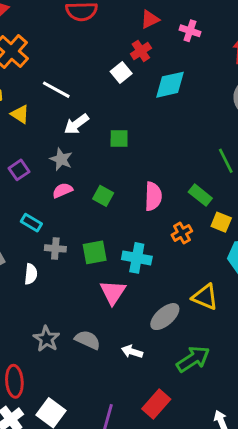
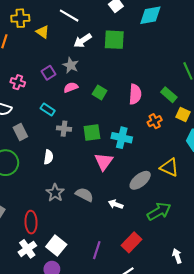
green square: (119, 139) -> (114, 40), moved, size x1.5
purple square: (19, 170) -> (49, 73), moved
white semicircle: (31, 274) -> (48, 157), moved

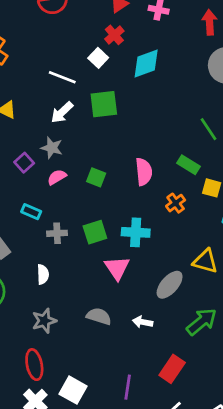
white line: (69, 16) -> (62, 77), moved
gray star: (55, 193) -> (44, 321), moved, turned 30

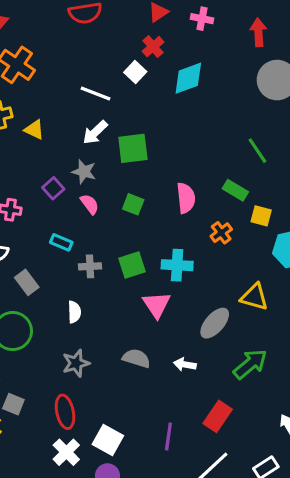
green square: (104, 104) -> (133, 148), moved
pink semicircle: (57, 177) -> (90, 204), turned 84

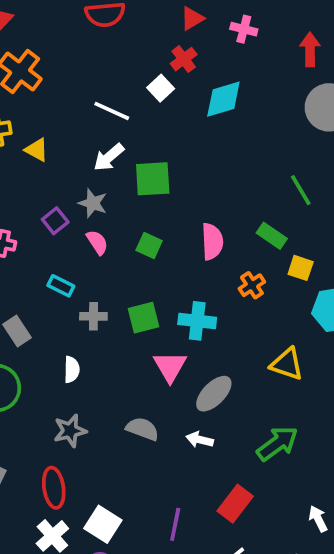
gray ellipse: (215, 323) -> (214, 394), moved

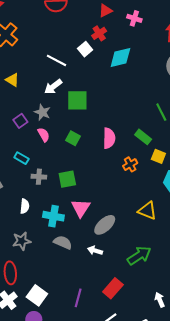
cyan cross: (197, 321) -> (53, 216), moved

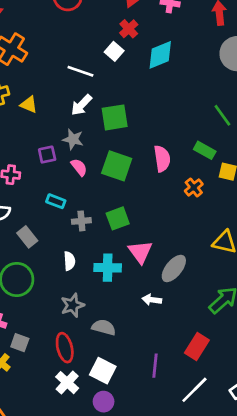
purple square: (20, 121) -> (47, 155), turned 32
green square: (73, 138) -> (117, 166), size x1.6
gray semicircle: (63, 242) -> (104, 327), moved
white arrow: (95, 251) -> (152, 300), moved

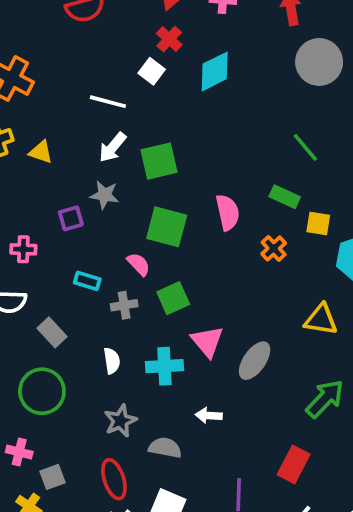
pink semicircle: (79, 167) -> (139, 264), moved
white arrow: (152, 300) -> (209, 415), moved
gray square: (20, 343) -> (52, 477), turned -36

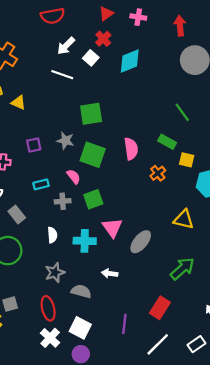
white arrow: (113, 147) -> (66, 46), moved
gray star: (105, 195) -> (65, 141), moved
cyan rectangle: (87, 281) -> (41, 184), turned -35

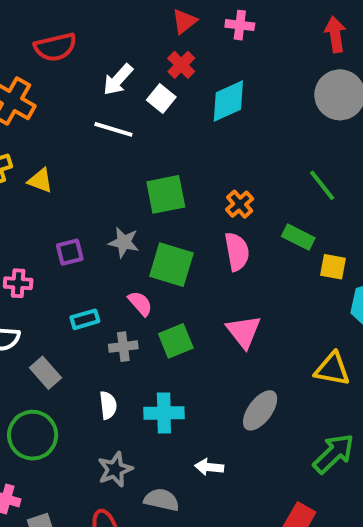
red semicircle: (53, 16) -> (55, 47), moved
red arrow: (180, 26) -> (335, 34), moved
orange cross: (158, 173) -> (240, 204), moved
pink triangle: (112, 228) -> (244, 332), moved

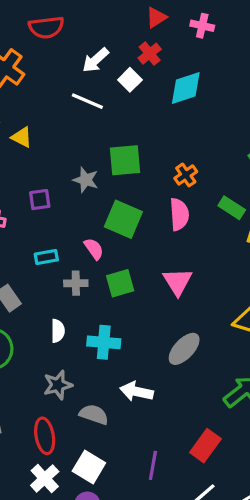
gray star: (124, 242) -> (86, 180), moved
white arrow: (209, 467) -> (137, 392), size x1.4

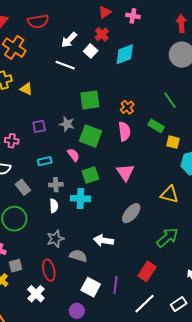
gray star: (86, 180) -> (67, 124), moved
gray cross: (76, 283) -> (56, 185), moved
cyan cross: (104, 342) -> (80, 199), moved
white square: (89, 467) -> (91, 287), moved
white cross: (45, 478) -> (36, 294), moved

